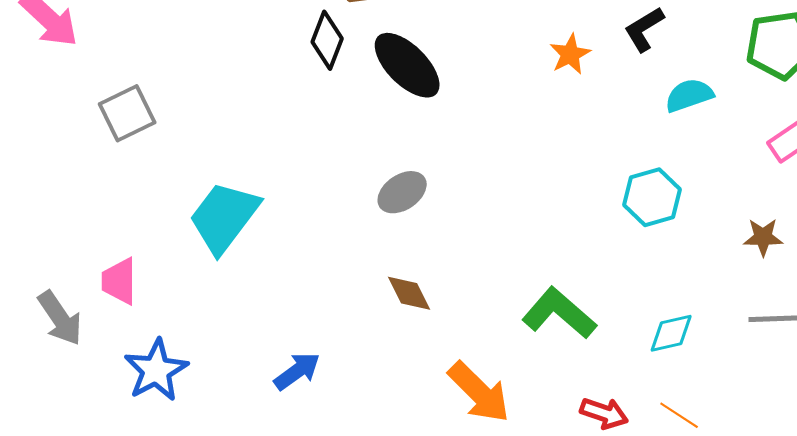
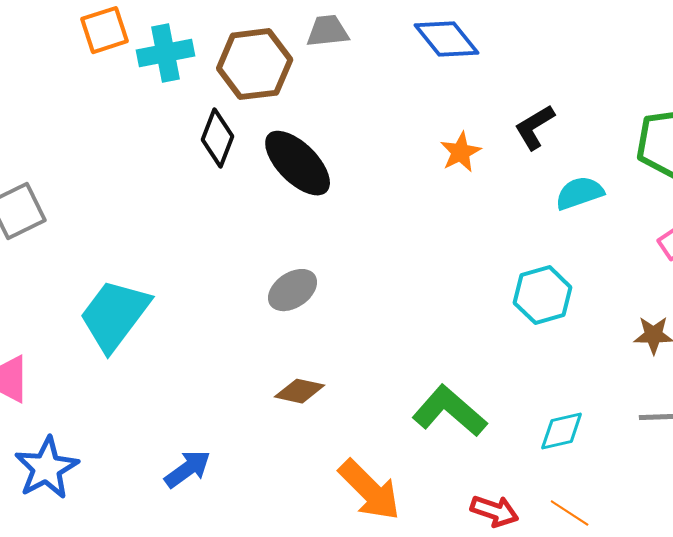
brown diamond: (409, 293) -> (300, 391), turned -51

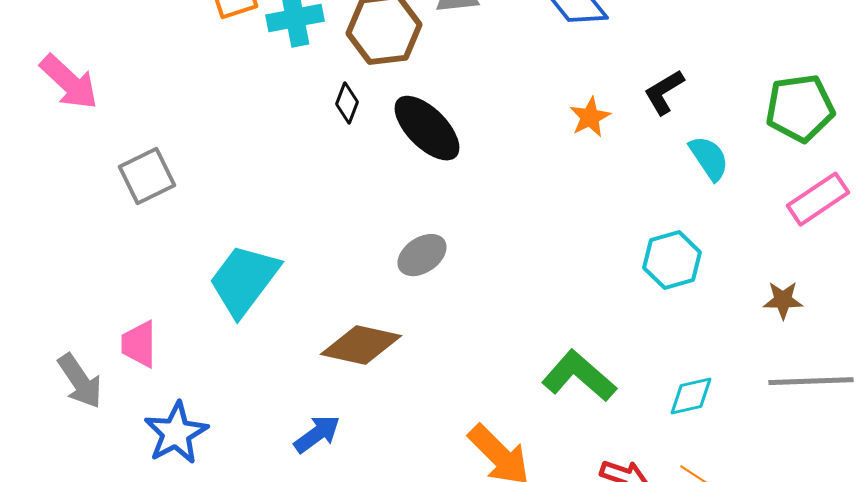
black diamond: (218, 138) -> (347, 103), size x0.7
cyan semicircle: (580, 193) -> (709, 158), turned 75
brown diamond: (300, 391) -> (361, 345), moved, size x1.6

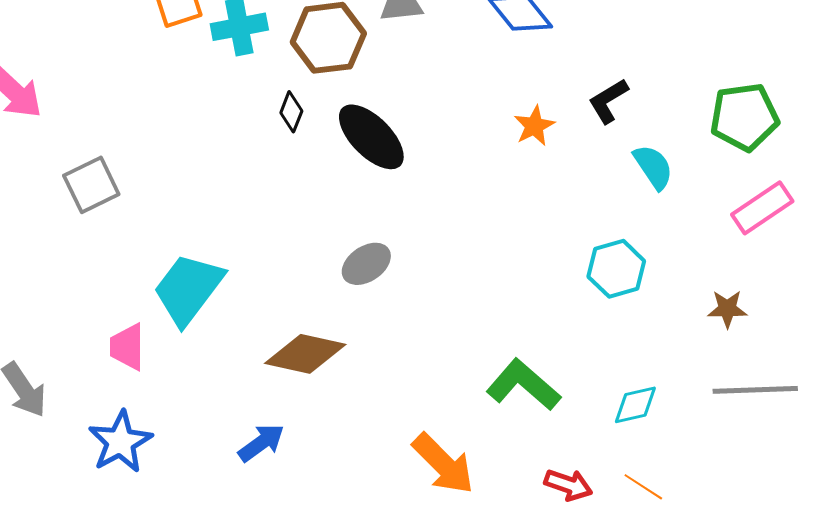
pink trapezoid: (139, 344) -> (127, 347), moved

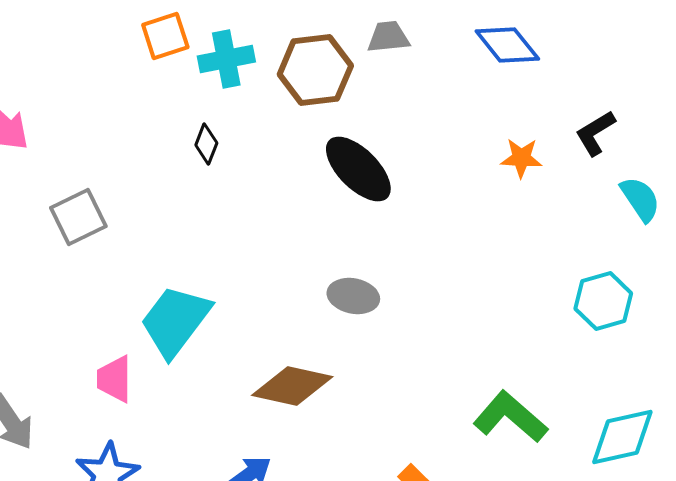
black diamond: (291, 112) -> (206, 144), moved
orange star: (534, 126) -> (521, 158), turned 30
gray ellipse: (366, 264) -> (353, 296), turned 45
cyan diamond: (635, 405) -> (622, 437), size x1.5

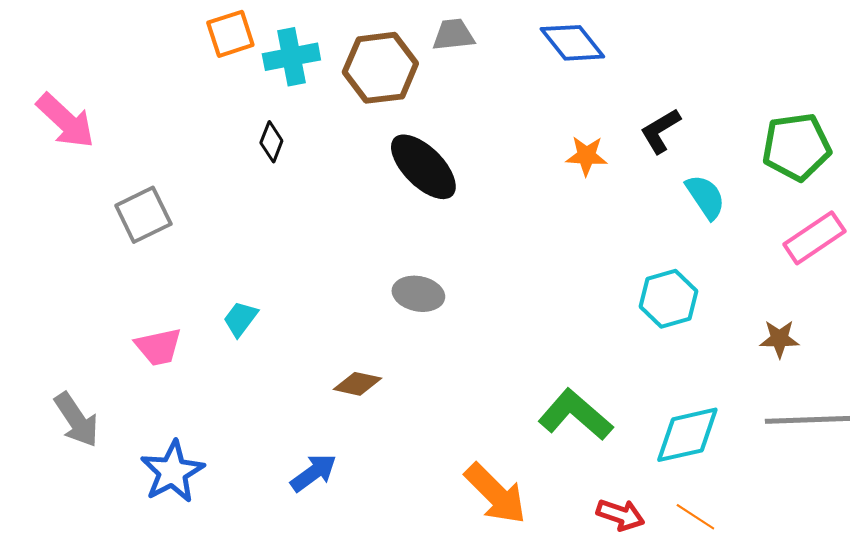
cyan trapezoid: (175, 321) -> (240, 319), size x0.5
pink trapezoid: (114, 379) -> (158, 347), moved, turned -102
brown diamond: (292, 386) -> (357, 384), size x0.6

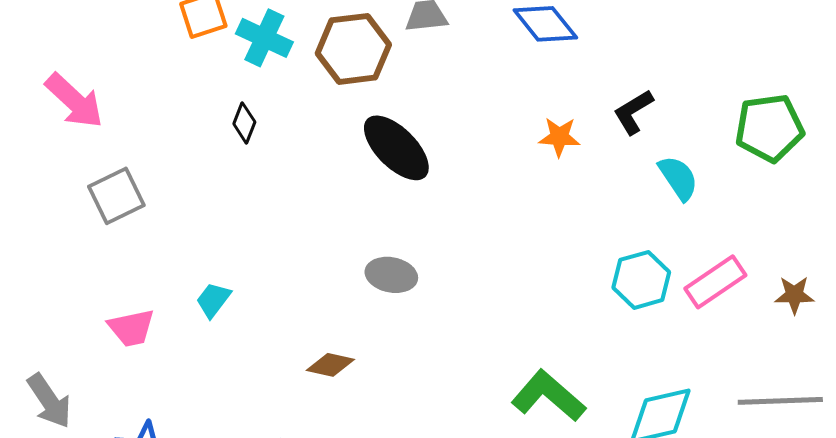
cyan cross: (291, 57) -> (264, 38), turned 36
pink arrow: (65, 121) -> (74, 101), moved
pink rectangle: (814, 238) -> (715, 282), moved
brown star: (779, 339) -> (794, 295), moved

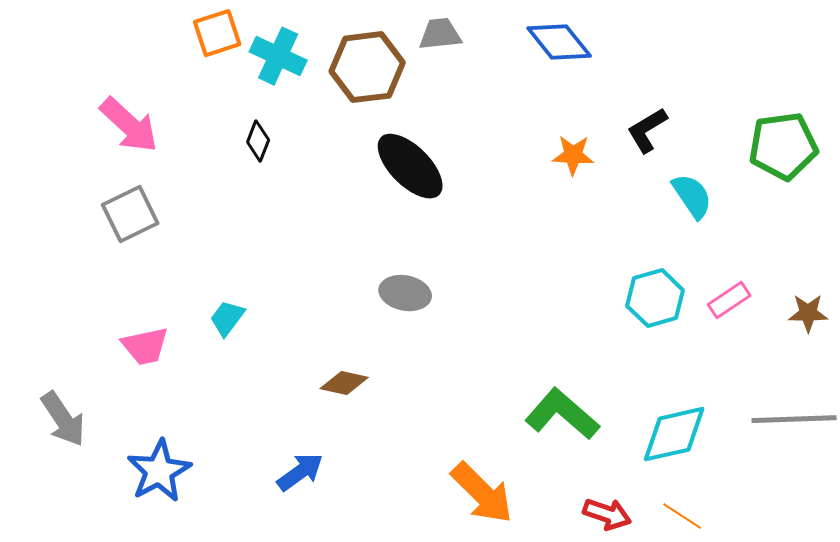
pink arrow: (74, 101) -> (129, 125), moved
pink rectangle: (715, 282) -> (729, 300), size x0.7

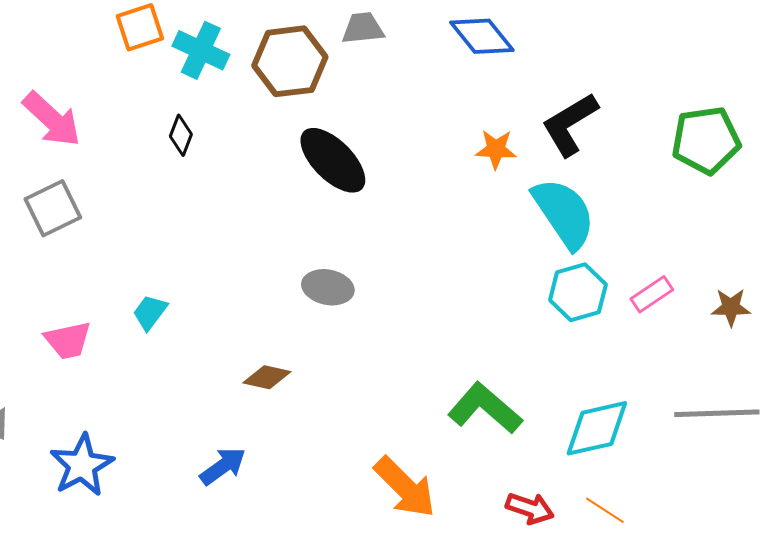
black L-shape: (647, 130) -> (570, 124), size x1.4
cyan semicircle: (692, 196) -> (564, 213), moved, size x1.6

